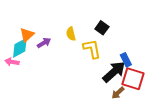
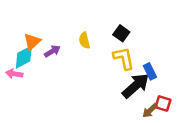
yellow L-shape: (92, 49) -> (124, 58), moved
red square: (133, 79) -> (163, 104), moved, size x0.6
brown arrow: (118, 93) -> (150, 111), moved

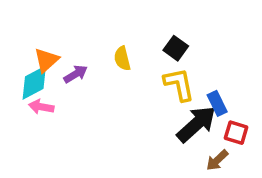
pink arrow: (14, 74) -> (41, 107), moved
red square: (163, 104) -> (236, 133), moved

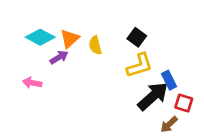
orange triangle: (46, 60) -> (70, 39), moved
cyan diamond: (34, 83) -> (40, 37), moved, turned 56
yellow L-shape: (179, 84) -> (139, 65), turned 84

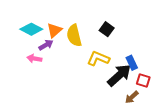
yellow semicircle: (95, 45) -> (74, 35), size x1.5
yellow L-shape: (139, 65) -> (98, 59), moved, turned -140
pink arrow: (32, 83) -> (34, 59), moved

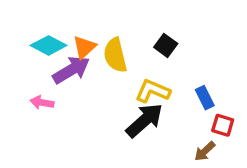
purple arrow: (46, 45) -> (71, 70), size x1.6
pink arrow: (34, 59) -> (42, 102), moved
black arrow: (119, 75) -> (145, 120), moved

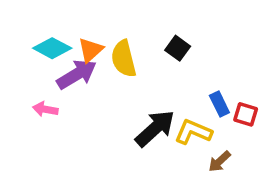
yellow L-shape: (153, 91) -> (193, 132), moved
red square: (223, 125) -> (246, 114), moved

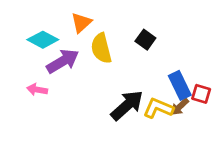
orange triangle: (91, 50) -> (81, 23), moved
blue rectangle: (219, 104) -> (180, 85), size x1.4
brown arrow: (219, 161) -> (180, 107), moved

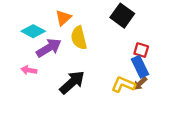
black square: (145, 40) -> (122, 16), moved, size x1.5
red square: (201, 94) -> (141, 50), moved
black arrow: (127, 105) -> (72, 82), moved

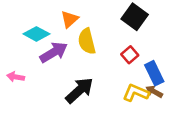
red square: (141, 50) -> (130, 55), moved, turned 32
pink arrow: (29, 70) -> (16, 77), moved
brown arrow: (140, 83) -> (154, 92), turned 72

